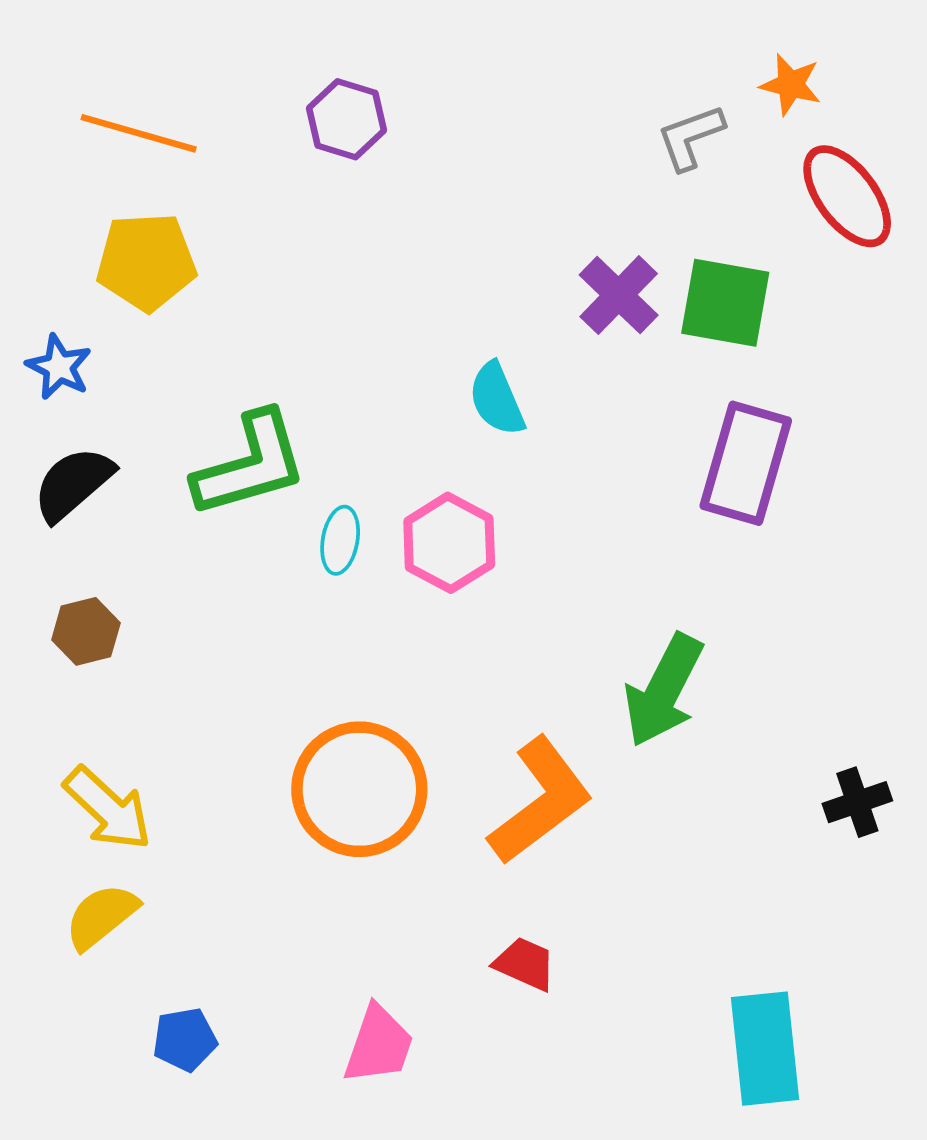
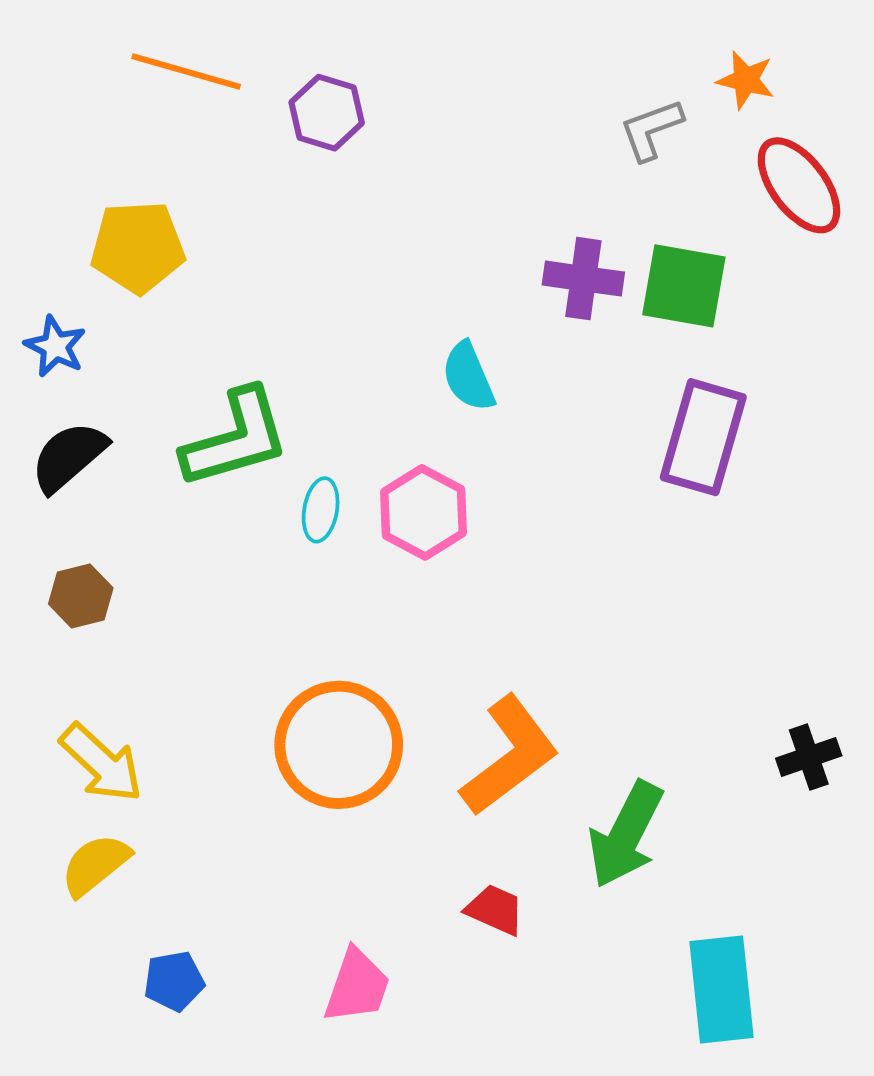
orange line: (139, 133) -> (186, 71), moved
purple cross: (619, 295) -> (583, 279), turned -36
green arrow: (664, 690) -> (626, 835), moved

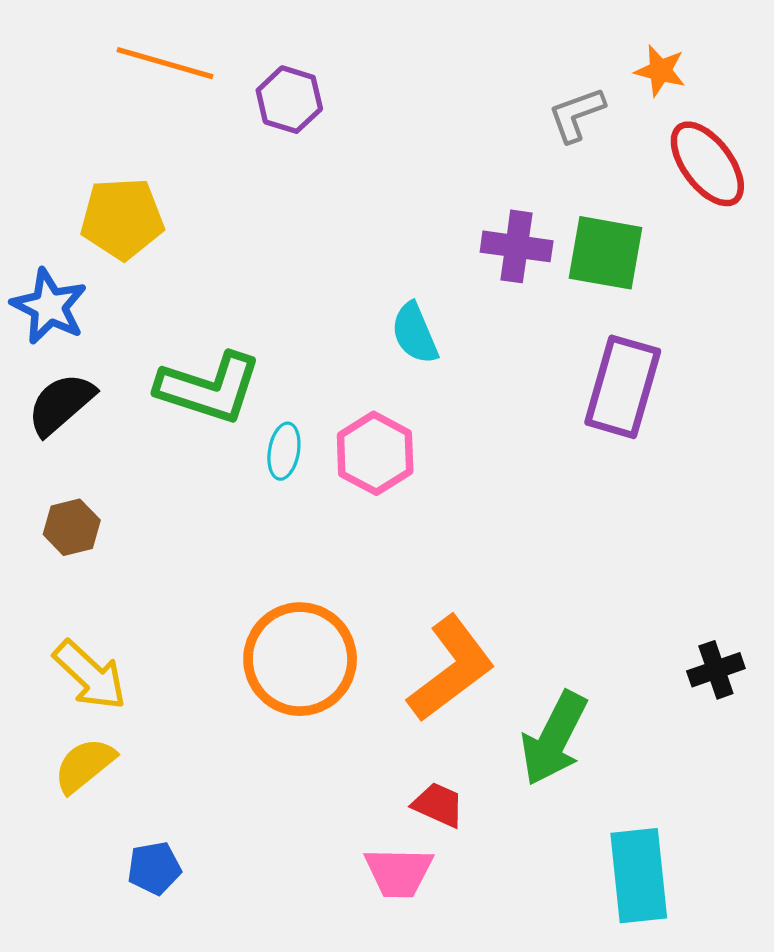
blue star: (55, 346) -> (49, 306), size x1.4
green L-shape: (236, 438) -> (209, 388), turned 34
pink trapezoid: (357, 986) -> (399, 872), moved, turned 72

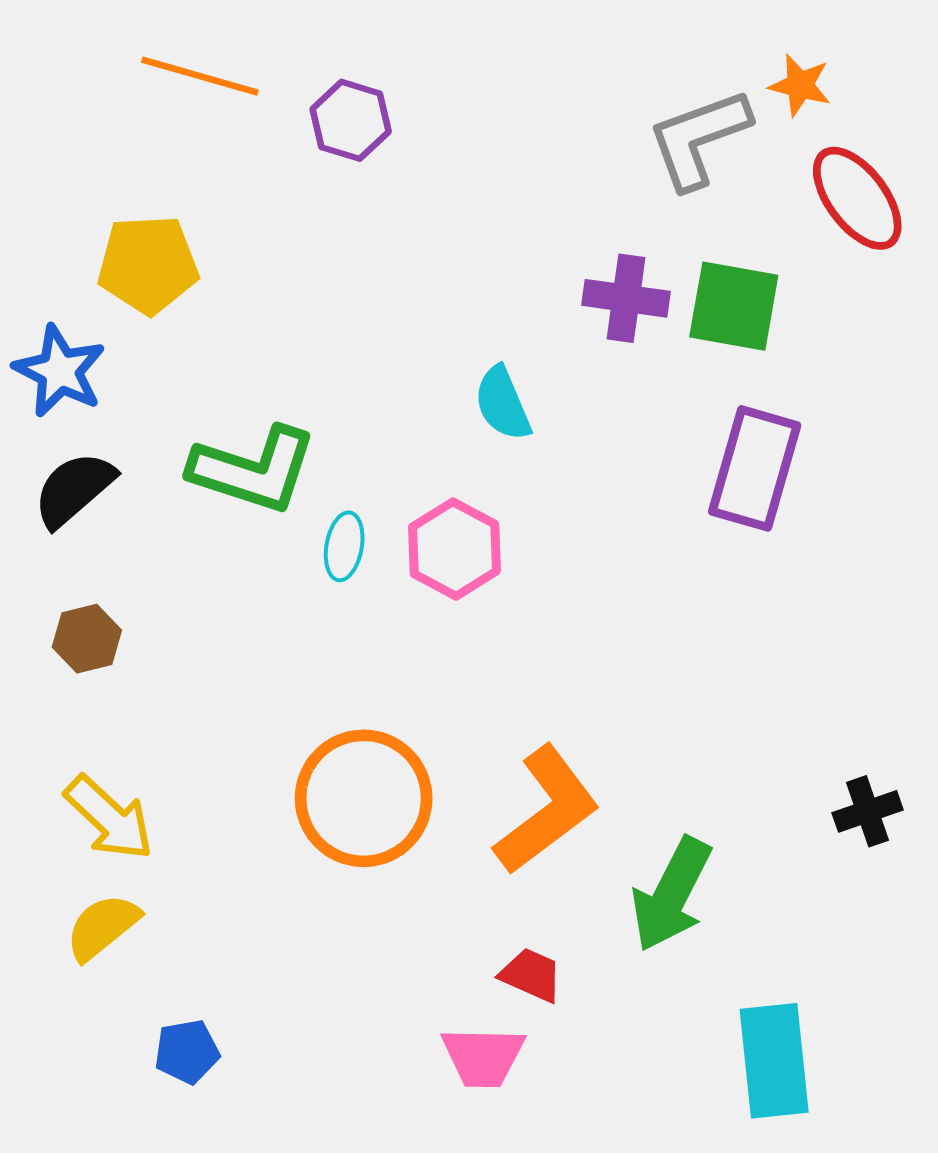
gray L-shape: (577, 115) -> (699, 139), size x1.5

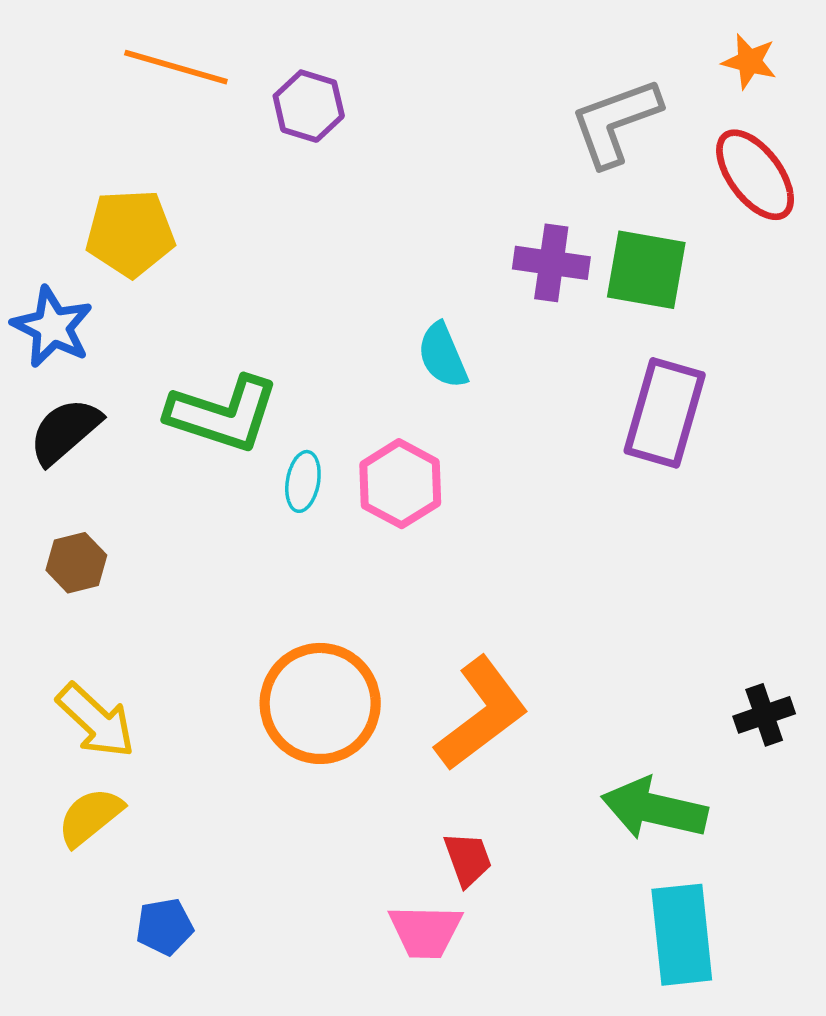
orange star: (800, 85) -> (749, 61), moved
green arrow: (671, 894) -> (654, 809), moved, turned 76
red trapezoid: (531, 975) -> (468, 859), turned 46

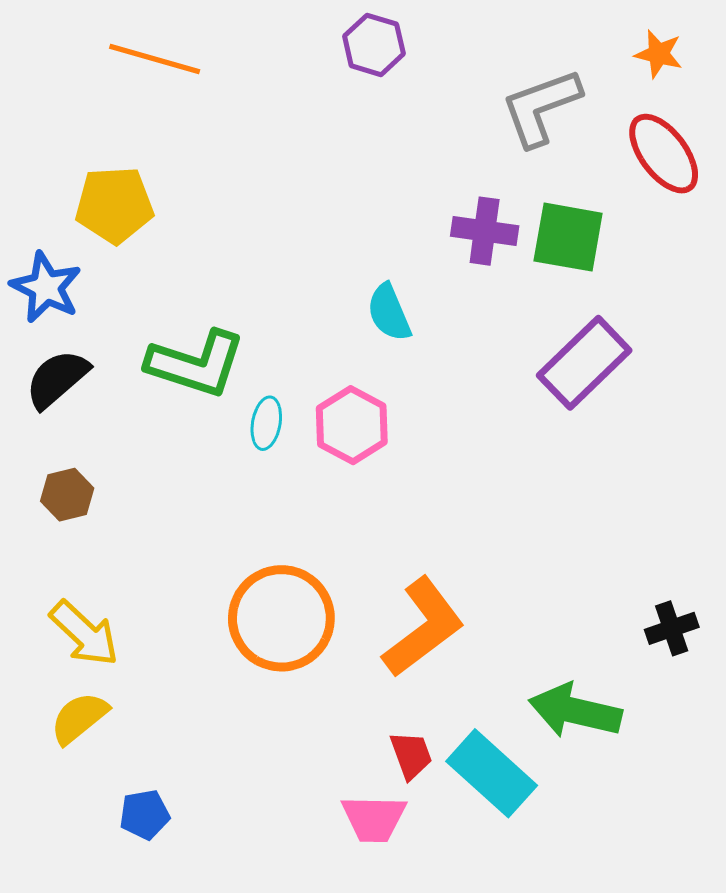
purple hexagon: (309, 106) -> (374, 45), moved
purple rectangle: (665, 413) -> (584, 363), turned 30
cyan rectangle: (682, 935) -> (492, 773), moved, turned -42

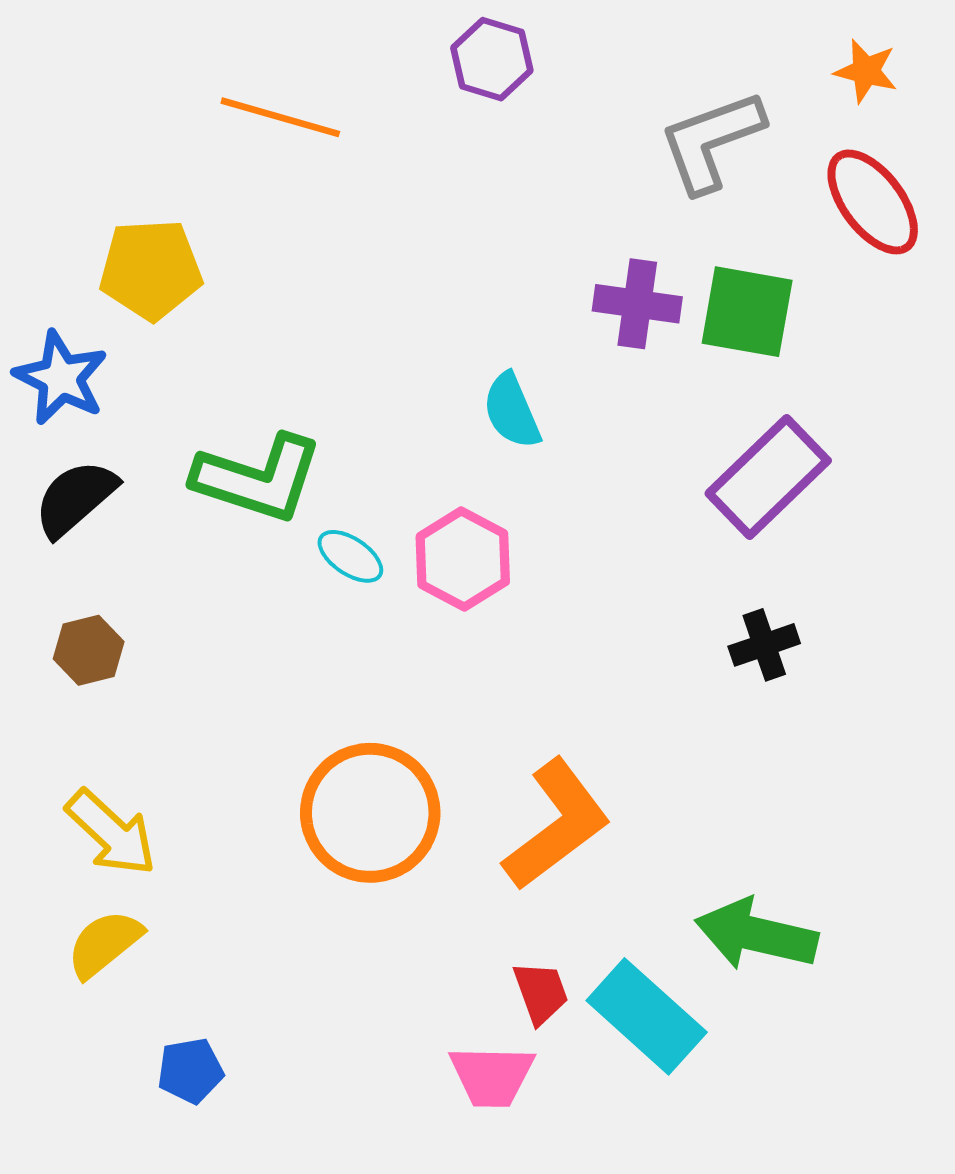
orange line: (155, 59) -> (280, 117), moved
cyan ellipse: (266, 423) -> (350, 556), turned -66
black cross: (672, 628) -> (764, 645), moved

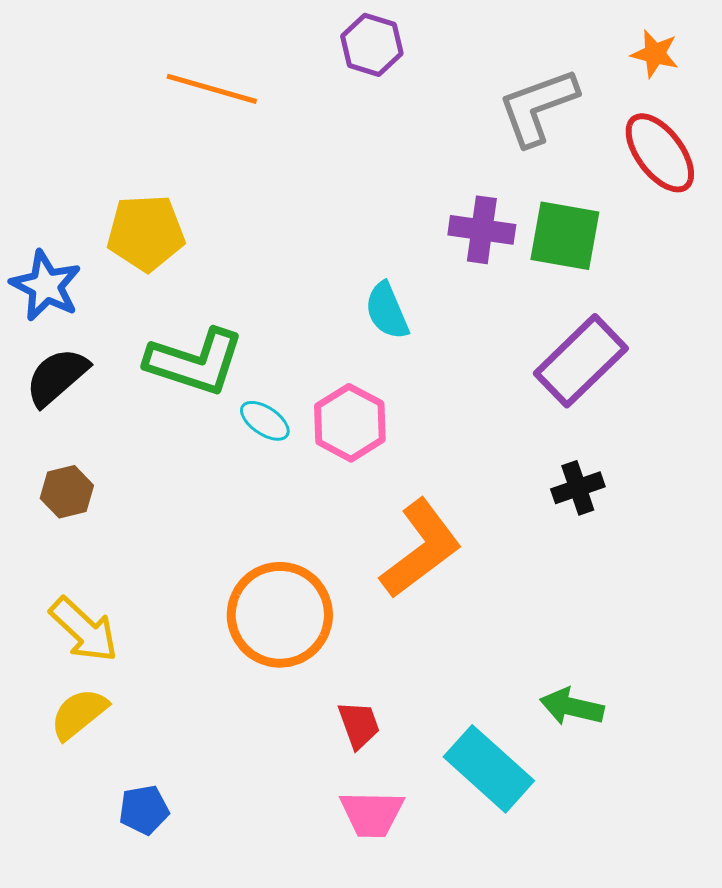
yellow pentagon: (151, 269) -> (146, 233), moved
orange L-shape: (557, 825) -> (421, 549), moved
green arrow: (756, 934) -> (572, 707), size x0.7
red trapezoid: (541, 993) -> (359, 725), moved

